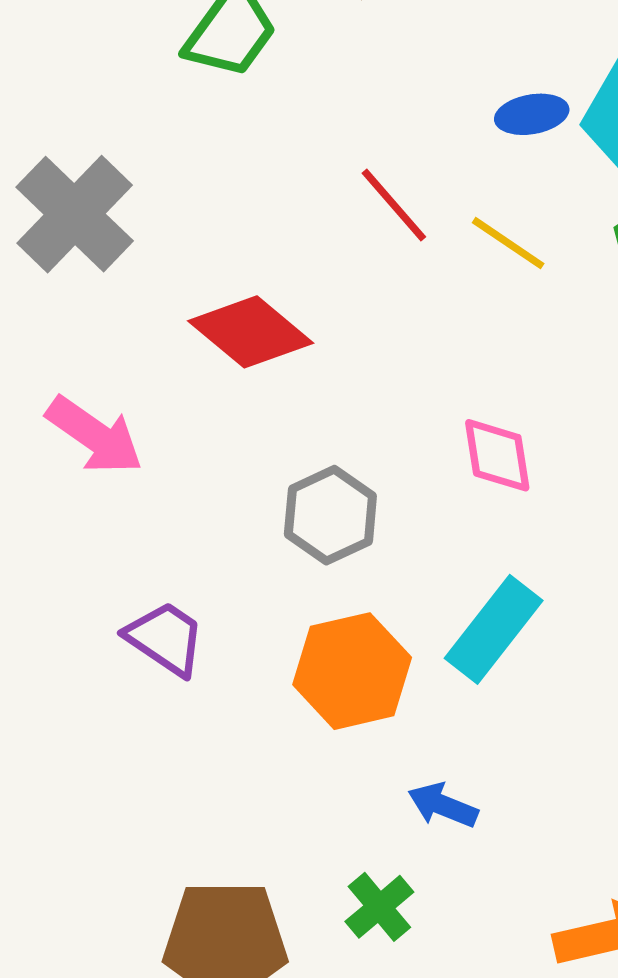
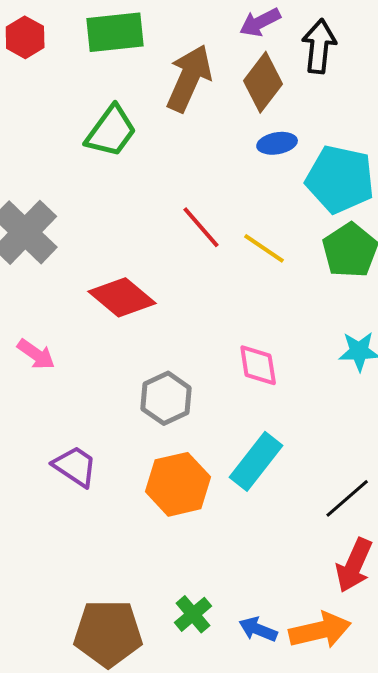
blue ellipse: (532, 114) -> (277, 143), moved
pink arrow: (95, 435) -> (36, 354), size x0.7
blue arrow: (443, 805) -> (258, 629), moved

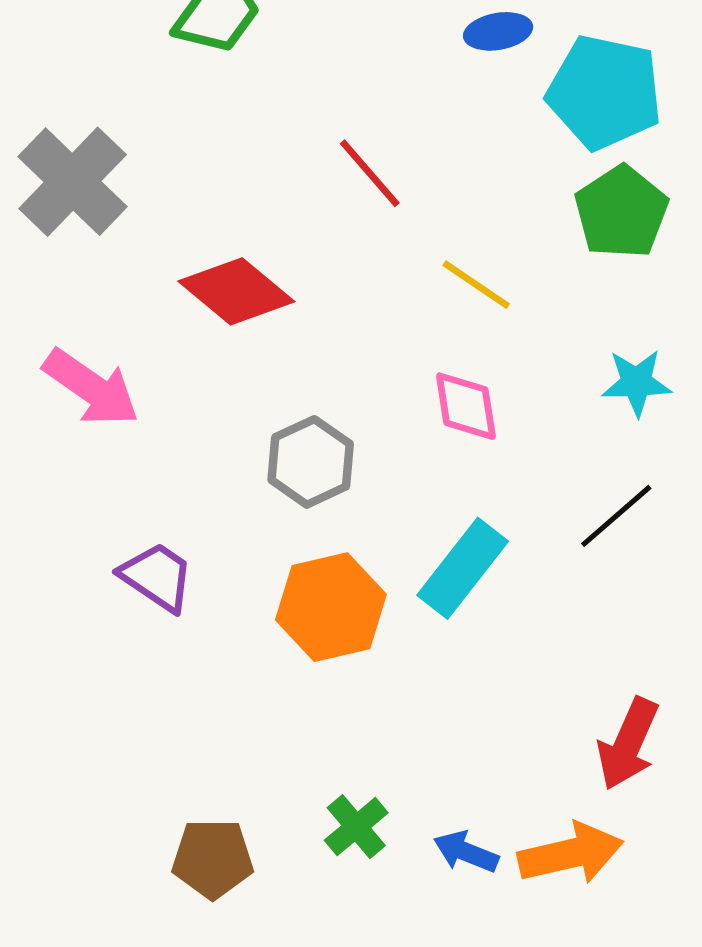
yellow line: (264, 248) -> (476, 285), moved
pink arrow: (36, 354) -> (91, 388), size x1.5
black line: (347, 498) -> (616, 516), moved
brown pentagon: (108, 633) -> (213, 859), size x0.7

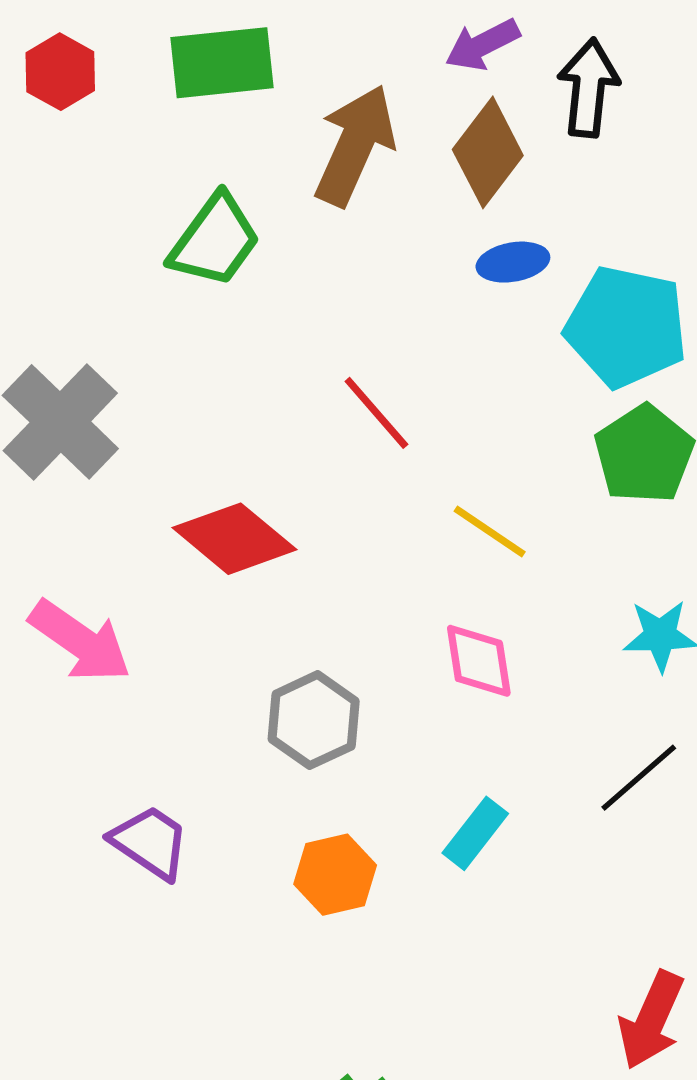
cyan rectangle: (463, 568) -> (475, 833), size x0.7
orange hexagon: (331, 607) -> (335, 875), size x0.7

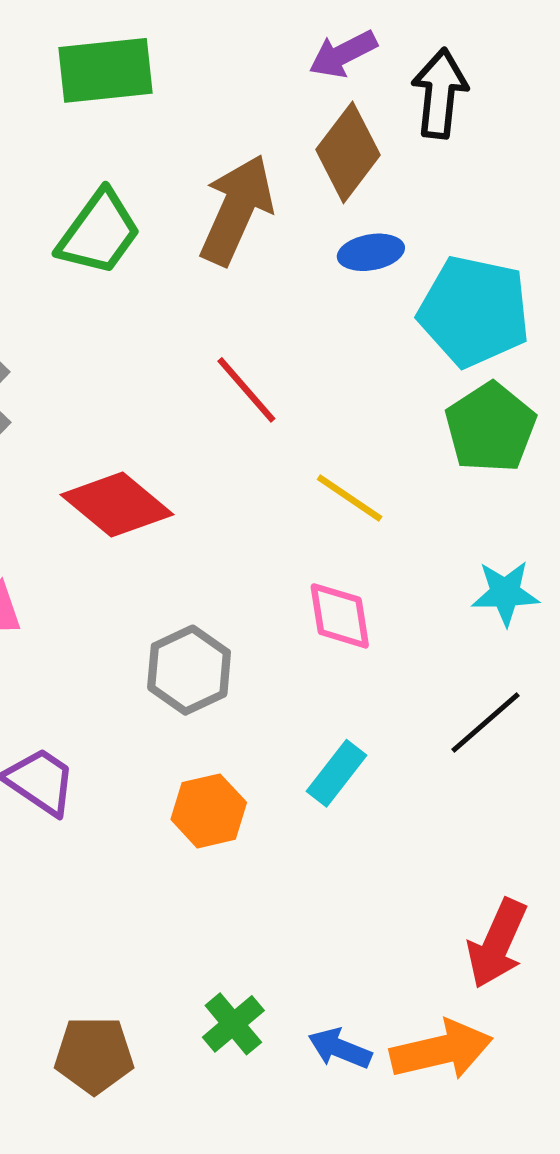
brown arrow: (355, 145) -> (237, 210), moved

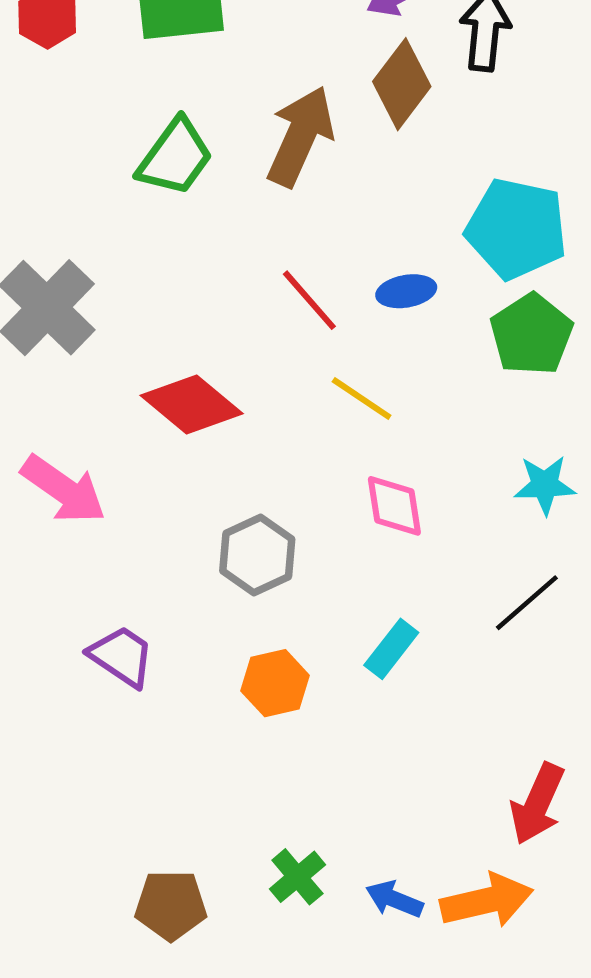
blue ellipse: (371, 252) -> (406, 291), moved
yellow line: (350, 498) -> (362, 399), moved

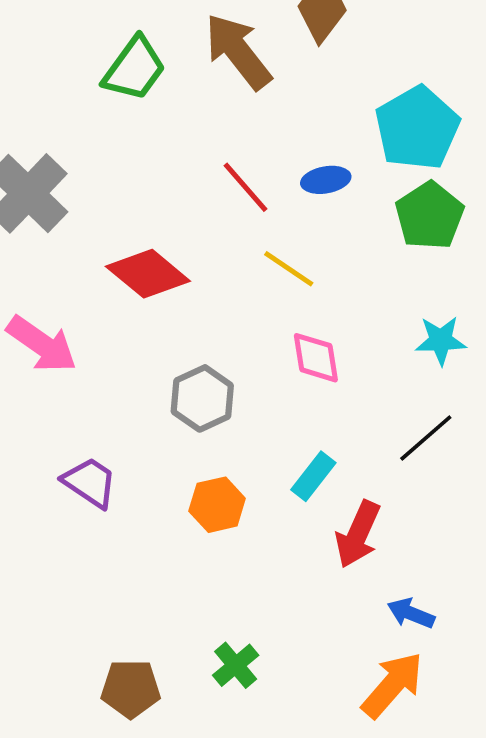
brown arrow: (300, 136) -> (238, 51), turned -62
cyan pentagon: (516, 229) -> (417, 128), turned 30
red arrow: (537, 804) -> (358, 534), moved
blue arrow: (394, 899) -> (411, 613), moved
orange arrow: (487, 901) -> (392, 685), turned -36

